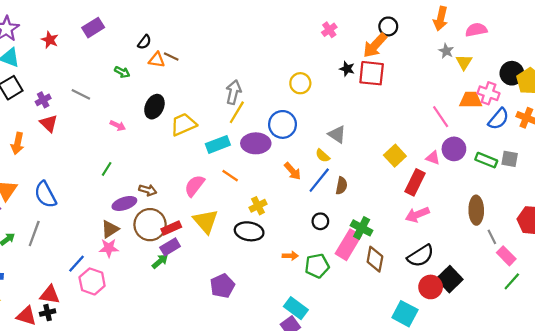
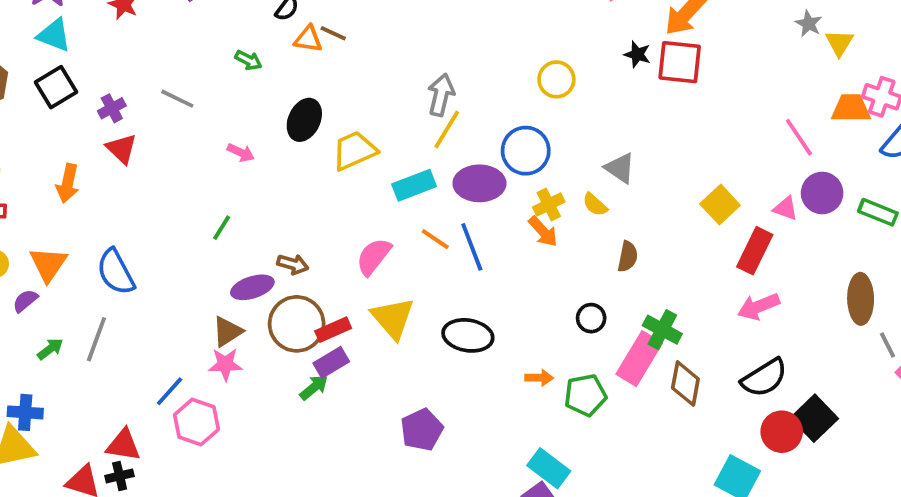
blue line: (319, 180) -> (472, 247), moved, turned -60
yellow cross: (258, 206) -> (549, 205), moved

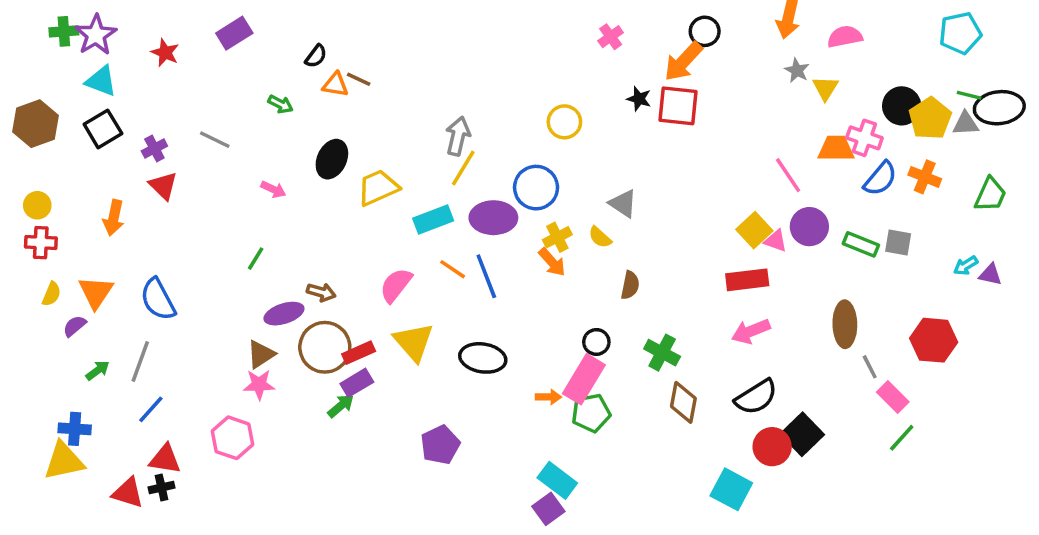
yellow square: (720, 205) -> (754, 230), moved
red rectangle: (755, 251) -> (747, 280), turned 57
pink rectangle: (639, 359) -> (584, 379), moved
blue line: (170, 391) -> (151, 409), moved

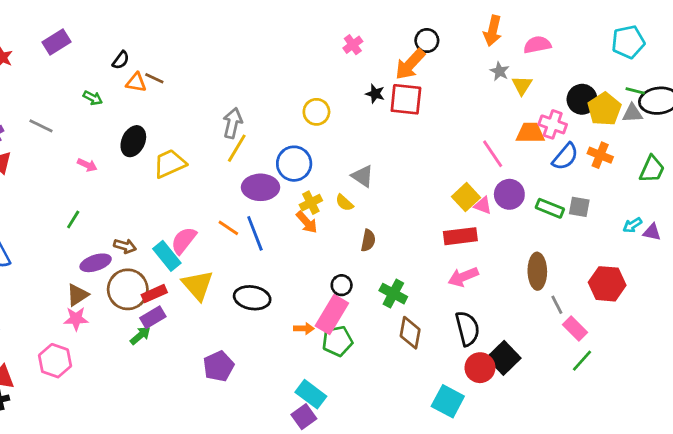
cyan rectangle: (433, 219) -> (167, 256), moved, turned 72
black semicircle: (756, 397) -> (467, 329), turned -72

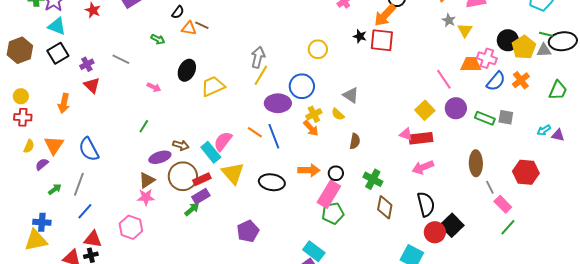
orange cross: (600, 155) -> (521, 80), turned 30
pink triangle: (483, 205) -> (406, 134), moved
orange arrow: (304, 329) -> (309, 170), moved, size x1.5

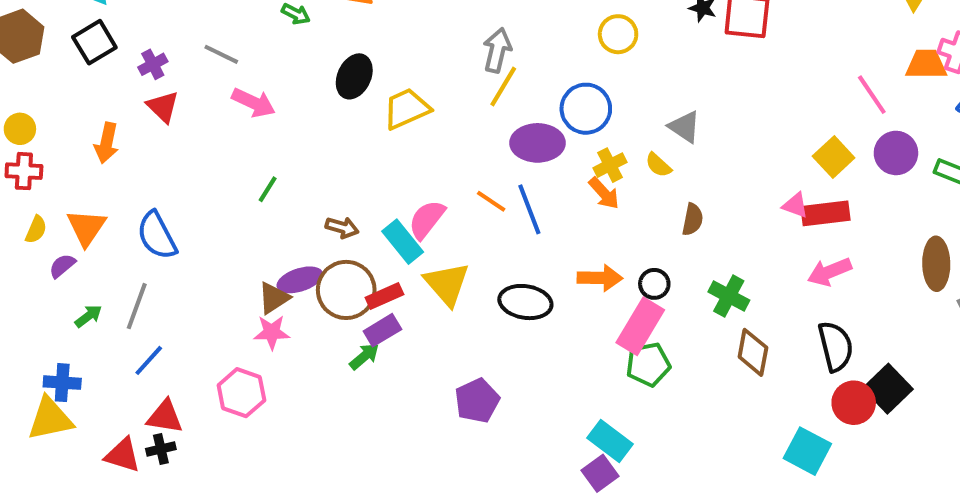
pink arrow: (154, 87) -> (254, 103), moved, size x1.5
purple ellipse: (160, 157) -> (300, 280), moved

